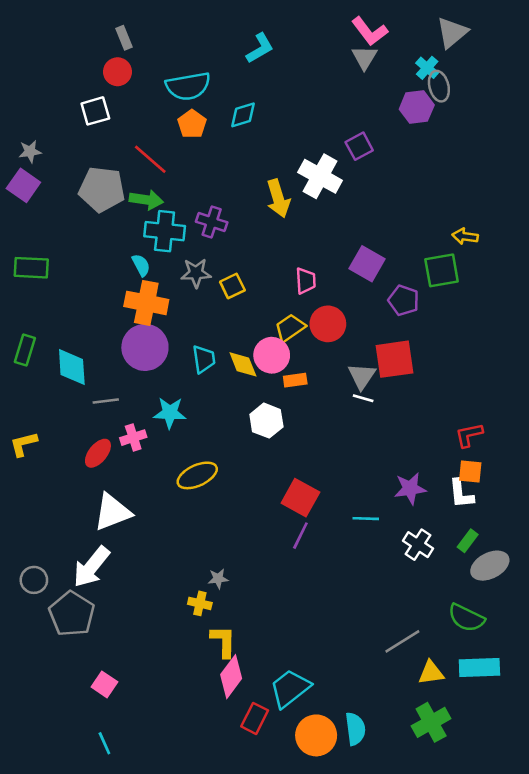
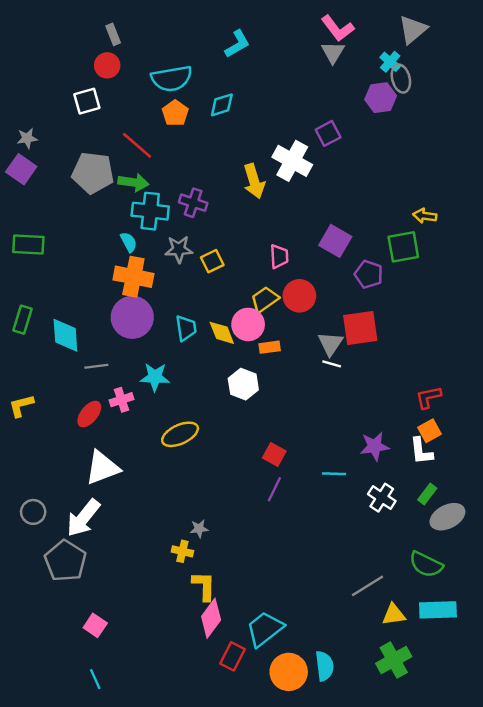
orange square: (470, 472) -> (430, 431), turned -35
red square: (300, 498) -> (274, 455), size x0.7
gray circle: (34, 580) -> (33, 512), moved

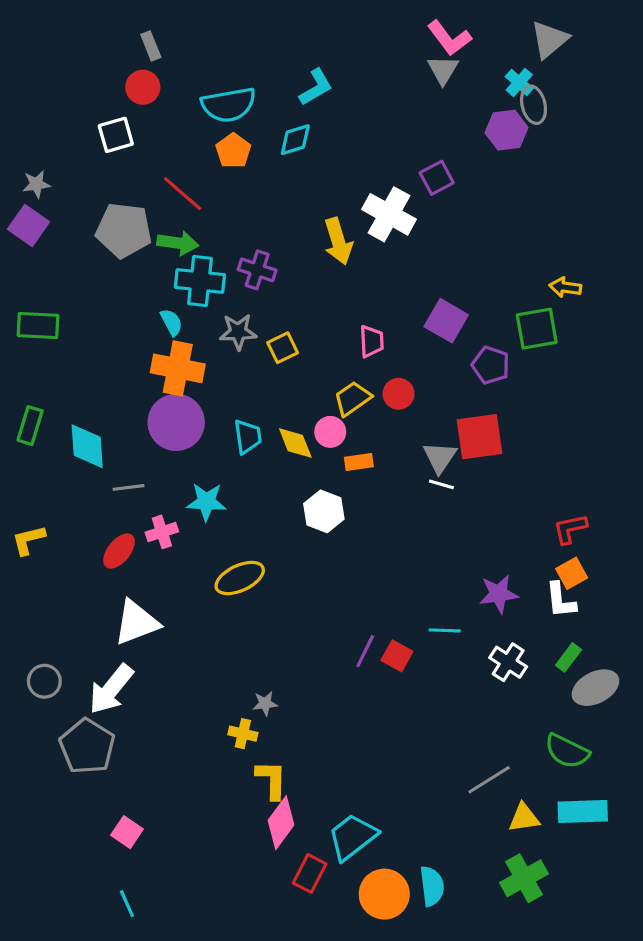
cyan L-shape: (237, 44) -> (316, 87), moved
red circle: (299, 296) -> (399, 394), size x0.7
pink circle: (248, 324) -> (330, 432), size x0.7
red square: (274, 455) -> (397, 656), moved

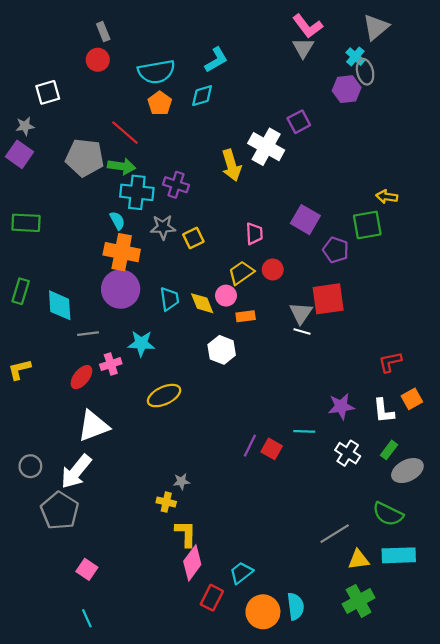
white square: (116, 135) -> (48, 92), moved
orange square: (572, 573) -> (412, 399), moved
cyan trapezoid: (352, 837) -> (241, 573), size x0.7

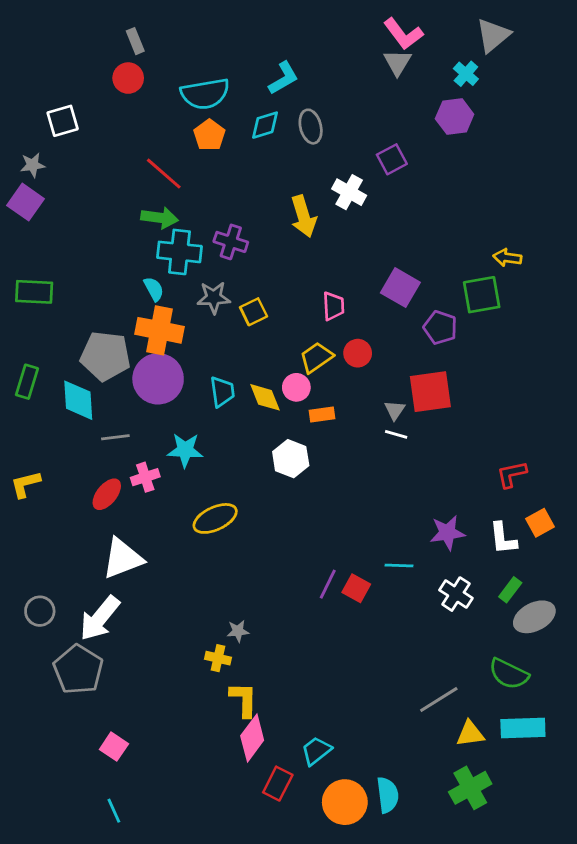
gray ellipse: (365, 72) -> (311, 127), moved
white cross: (266, 147) -> (349, 192), size x0.7
gray pentagon: (85, 158) -> (105, 356), moved
gray triangle: (301, 313) -> (395, 410), size x0.7

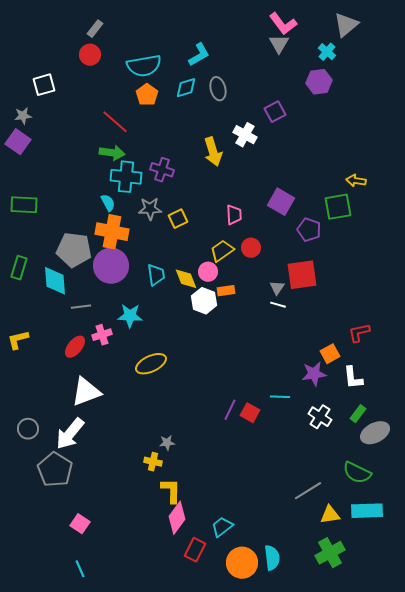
gray rectangle: (135, 41) -> (95, 29), turned 60
white hexagon: (291, 459) -> (204, 301), moved
orange square: (540, 523) -> (330, 354), moved

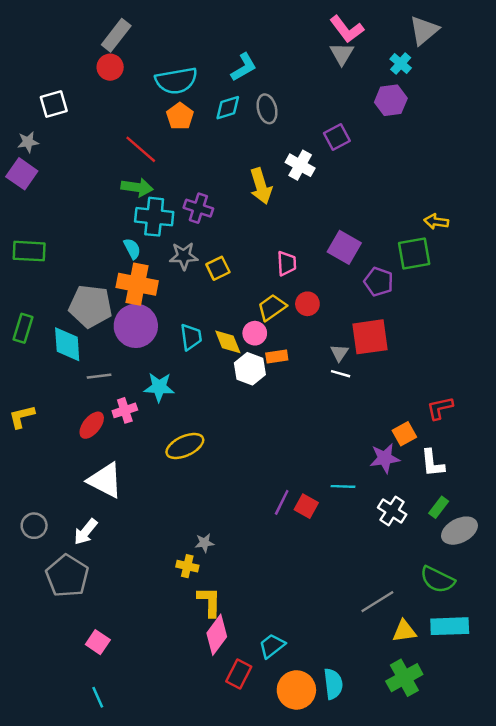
gray rectangle: (95, 29) -> (116, 35), size x1.5
white triangle: (86, 392) -> (105, 480), turned 48
white arrow: (70, 434) -> (86, 532), size x0.7

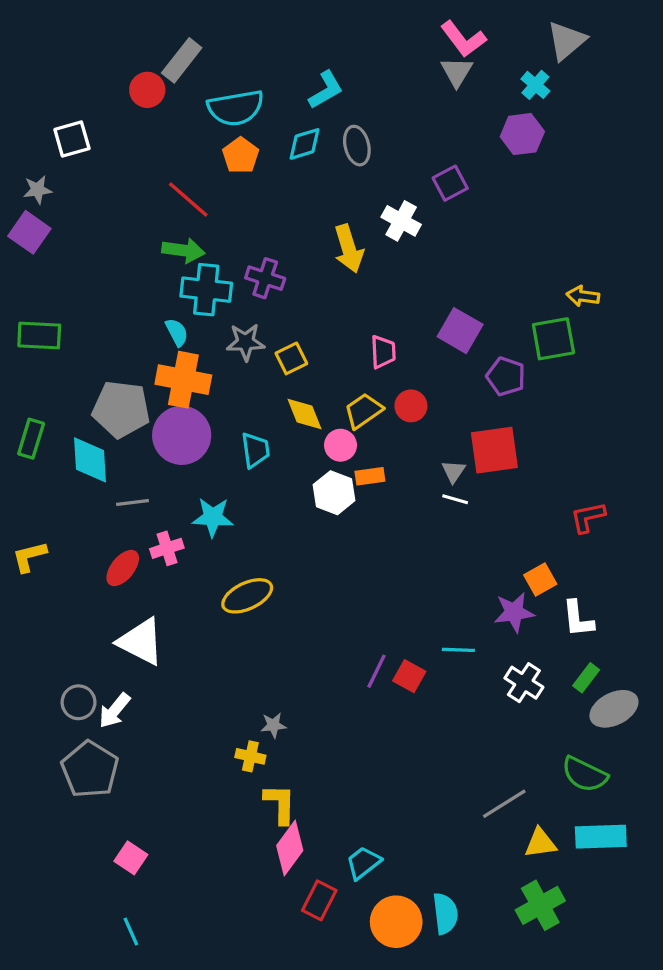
gray rectangle: (116, 35) -> (182, 60), moved
yellow diamond: (228, 342) -> (304, 414), moved
red L-shape: (440, 408) -> (588, 517), moved
gray circle: (34, 526) -> (79, 702), moved

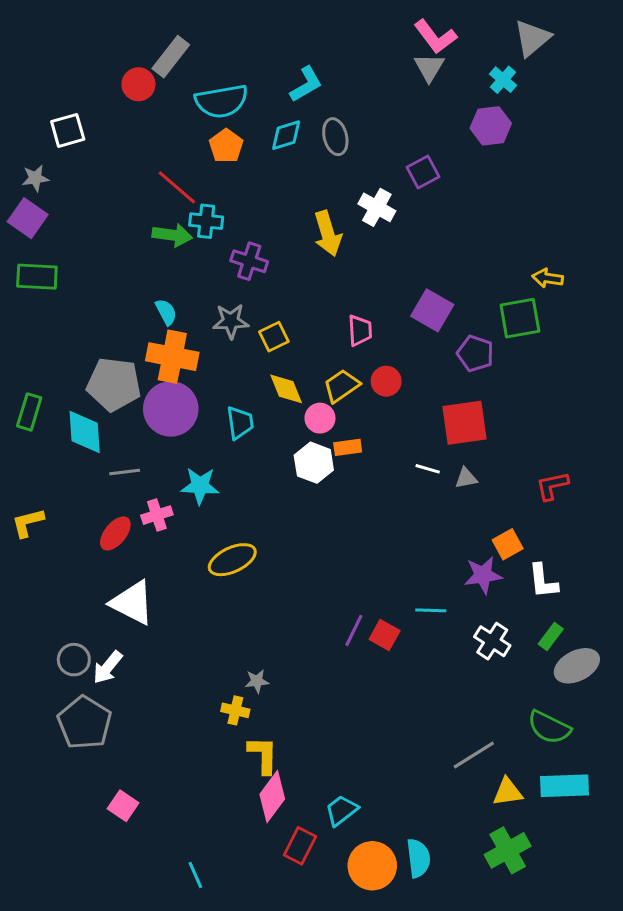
cyan cross: (206, 290) -> (206, 221), moved, size x0.7
green rectangle: (39, 335) -> (37, 277), moved
gray triangle: (453, 471) -> (466, 478), moved, turned 45
cyan line: (131, 932) -> (195, 875), moved

